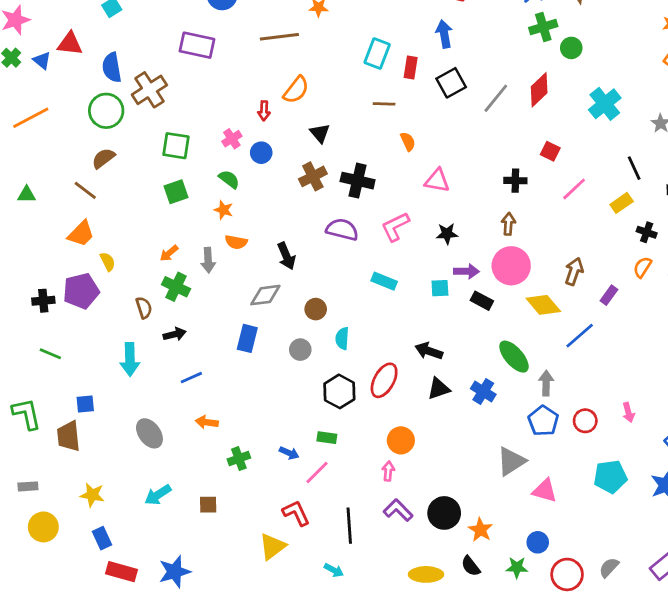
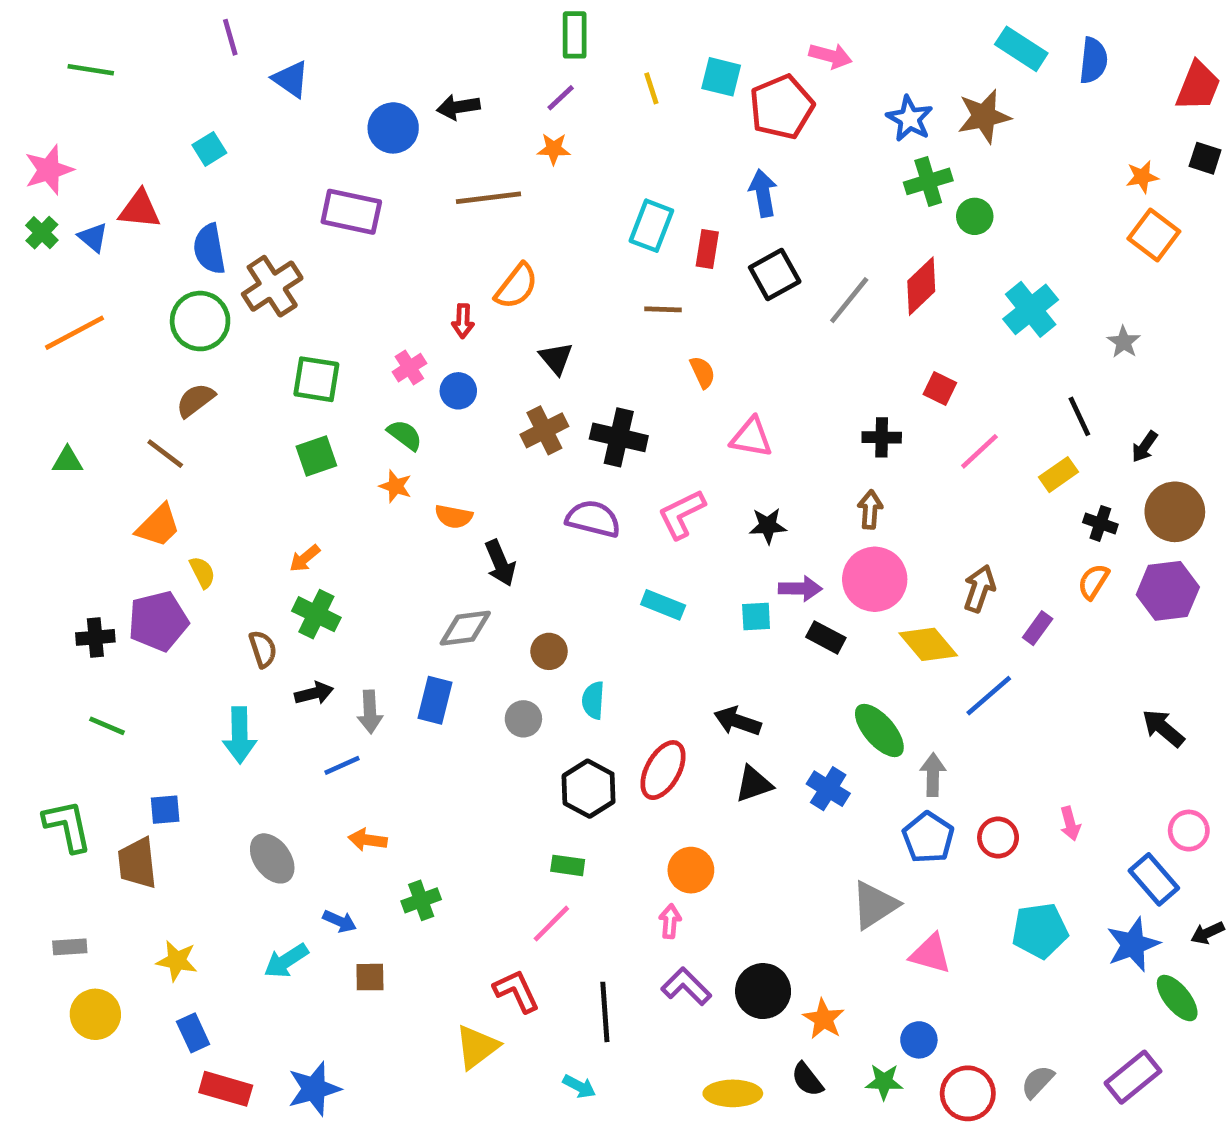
orange semicircle: (236, 242) -> (454, 516), moved
gray arrow: (208, 260) -> (370, 712), moved
blue arrow: (289, 453) -> (340, 921), moved

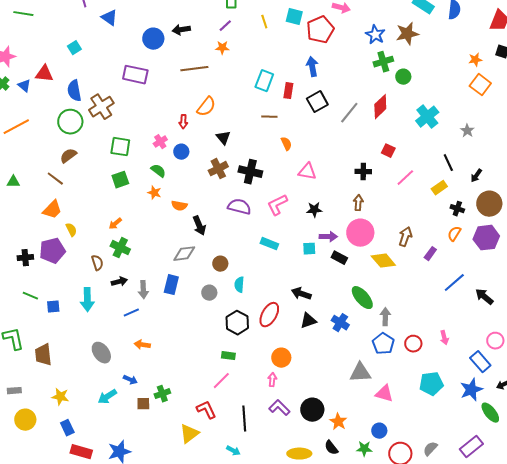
blue line: (989, 696) -> (454, 283), moved
blue square: (165, 810) -> (53, 307), moved
green cross: (421, 900) -> (162, 394), moved
gray triangle: (875, 905) -> (360, 373), turned 30

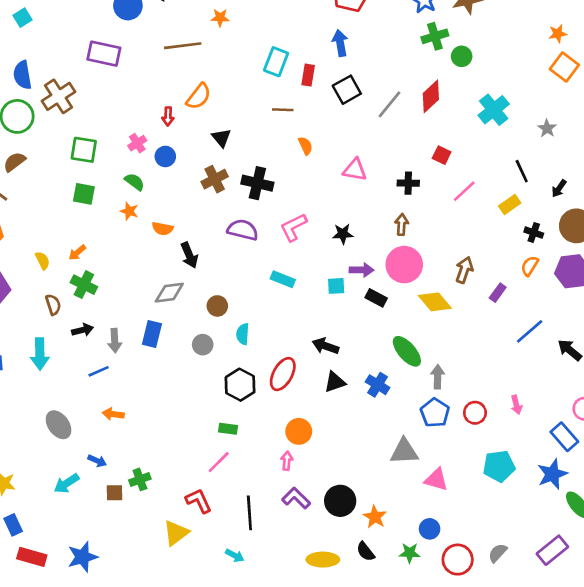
pink triangle: (307, 172) -> (355, 170), moved
green square: (120, 180) -> (84, 194), turned 30
yellow semicircle: (71, 230) -> (42, 261), moved

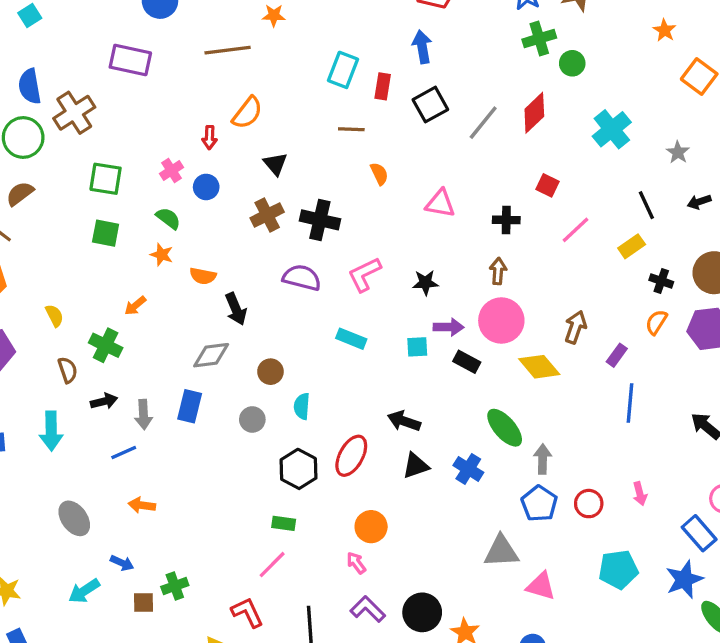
orange star: (558, 34) -> (665, 30), moved, turned -30
black arrow: (559, 188) -> (699, 202), moved, turned 36
orange arrow: (77, 253) -> (135, 306), moved
blue line: (530, 331) -> (630, 403), moved, turned -44
pink arrow: (287, 461) -> (356, 563), turned -42

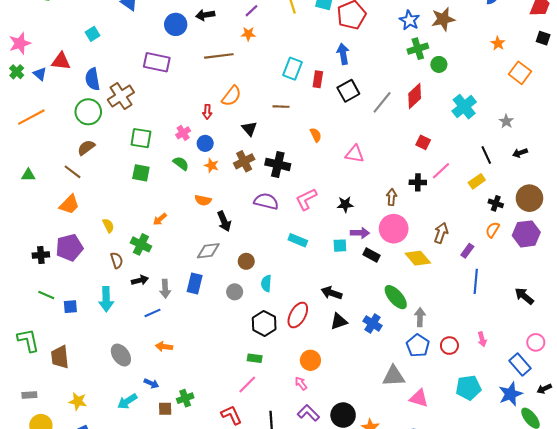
brown line: (351, 129) -> (281, 107), moved
black cross: (506, 220) -> (418, 182), moved
orange star: (162, 255) -> (211, 165), moved

